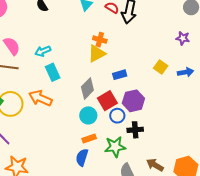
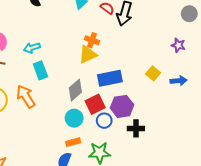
blue rectangle: (120, 75) -> (110, 78), size x1.6
orange arrow: (40, 98) -> (26, 96), turned 30
black cross: (135, 130) -> (136, 128), moved

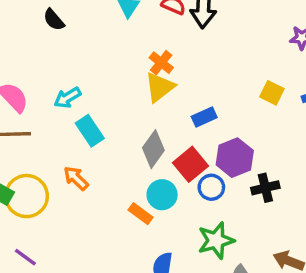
orange cross: (92, 40) -> (161, 63), turned 32
blue rectangle: (110, 78) -> (204, 117), size x0.6
orange arrow: (26, 96) -> (76, 178), size x0.7
orange rectangle: (73, 142) -> (141, 214), moved, turned 64

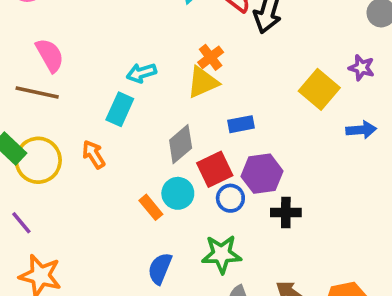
yellow square: (272, 93) -> (319, 89), moved, size x1.5
cyan arrow: (67, 98) -> (141, 73), moved
cyan rectangle: (90, 131) -> (120, 109), turned 44

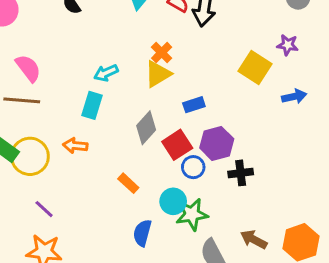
orange arrow: (94, 154) -> (75, 146), turned -45
cyan circle: (178, 193) -> (173, 201), moved
purple line: (21, 223) -> (44, 209), moved

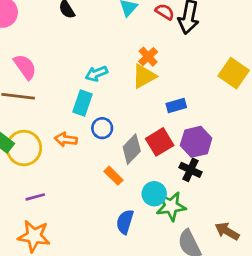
gray diamond: (146, 128) -> (132, 149), moved
blue circle: (193, 167) -> (102, 128), moved
black cross: (241, 173) -> (191, 170), moved, turned 30
purple line: (44, 209) -> (35, 197), turned -60

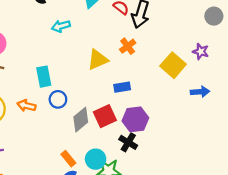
orange cross: (148, 57) -> (128, 46), moved
cyan arrow: (96, 74) -> (61, 26), moved
cyan rectangle: (83, 103) -> (44, 77), turned -36
orange rectangle: (114, 176) -> (68, 159), moved

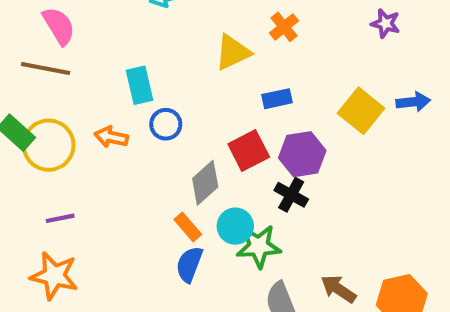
purple star: (201, 51) -> (385, 23), moved
yellow square: (173, 65) -> (361, 111), moved
gray diamond: (81, 120) -> (205, 183), moved

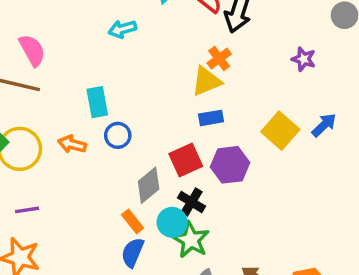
yellow triangle: (233, 52) -> (206, 81), moved
blue arrow: (413, 102) -> (324, 125), turned -40
black cross: (291, 195) -> (192, 202), moved
green star: (259, 246) -> (191, 240), turned 30

